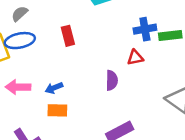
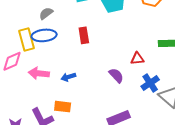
blue cross: (145, 29) -> (150, 83), moved, turned -30
purple semicircle: (112, 80) -> (116, 75), turned -49
orange rectangle: (57, 110) -> (63, 107), moved

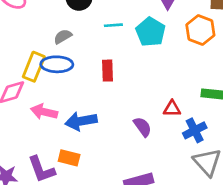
yellow rectangle: (27, 40) -> (34, 67), turned 30
blue arrow: (68, 77) -> (81, 121), size x1.6
blue cross: (150, 83) -> (195, 130), moved

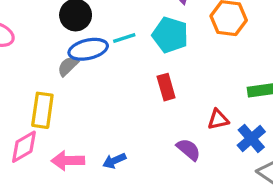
blue ellipse: (57, 64) -> (88, 49), moved
red rectangle: (107, 71) -> (166, 87), moved
blue arrow: (81, 121) -> (114, 161), size x0.6

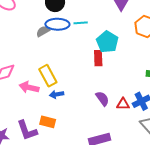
cyan pentagon: (170, 35) -> (107, 42), moved
yellow rectangle: (42, 110) -> (48, 76), moved, turned -50
red triangle: (218, 119) -> (123, 104), moved

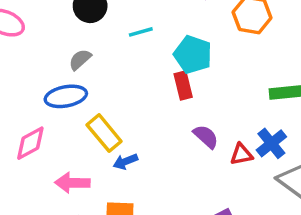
blue ellipse: (57, 24) -> (66, 96), moved
pink arrow: (29, 87) -> (72, 183), moved
purple semicircle: (102, 99) -> (206, 137), moved

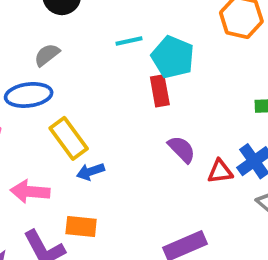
cyan line: (141, 32) -> (129, 41), moved

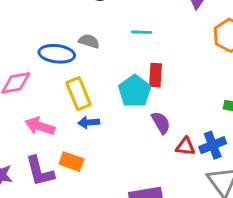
gray semicircle: (47, 55) -> (89, 41), moved, turned 42
cyan pentagon: (173, 57) -> (135, 91), moved

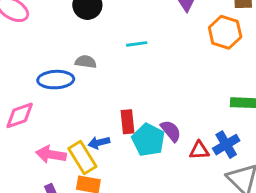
red rectangle: (155, 75) -> (127, 122), moved
cyan pentagon: (135, 91) -> (148, 140), moved
yellow rectangle: (79, 94) -> (82, 158), moved

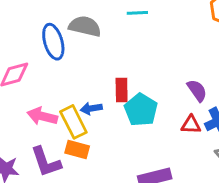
gray semicircle: (86, 62) -> (85, 26), size x1.5
blue ellipse: (56, 80) -> (53, 42), turned 72
purple semicircle: (171, 131) -> (197, 91), moved

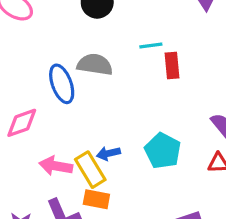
red rectangle: (122, 90) -> (172, 65), moved

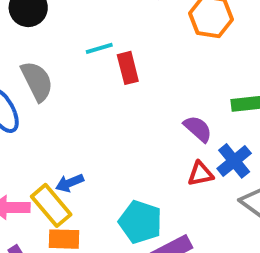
gray semicircle: (95, 65) -> (37, 81), turned 64
cyan pentagon: (163, 151) -> (140, 222), moved

